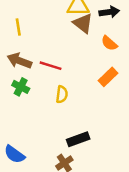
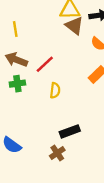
red line: (51, 66) -> (45, 64), turned -60
green cross: (21, 87) -> (17, 84), turned -35

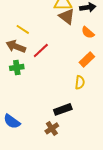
yellow line: (15, 29) -> (23, 29), moved, turned -48
yellow semicircle: (55, 90) -> (80, 82), moved

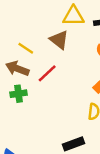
brown triangle: (67, 16) -> (59, 40), moved

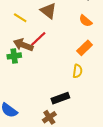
brown arrow: (17, 69) -> (23, 45), moved

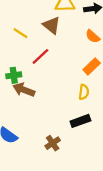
brown arrow: (23, 45) -> (24, 90), moved
black rectangle: (60, 98) -> (80, 121), moved

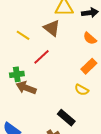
yellow semicircle: (84, 92) -> (82, 90), turned 112
black rectangle: (80, 121) -> (66, 118), moved, turned 60

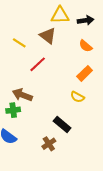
green cross: (17, 74) -> (13, 110), moved

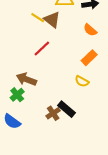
yellow line: (19, 43) -> (38, 18), moved
green cross: (13, 110) -> (17, 95), turned -32
brown cross: (49, 144) -> (53, 113), moved

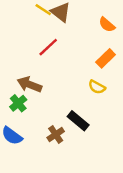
brown cross: (53, 113) -> (56, 134), moved

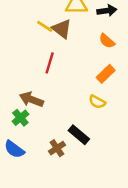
red line: (48, 47) -> (50, 63), turned -30

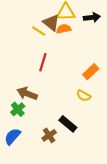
brown triangle: (62, 29) -> (51, 23), moved
orange semicircle: (107, 41) -> (64, 29), moved, turned 128
blue semicircle: (14, 149) -> (13, 136), turned 96

